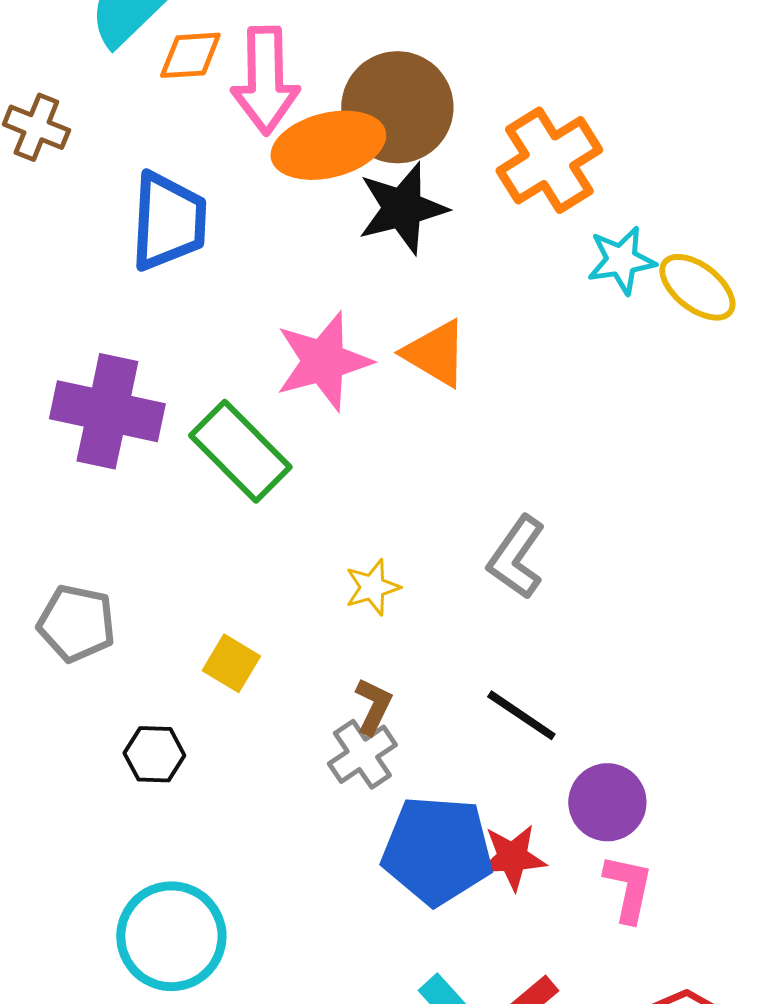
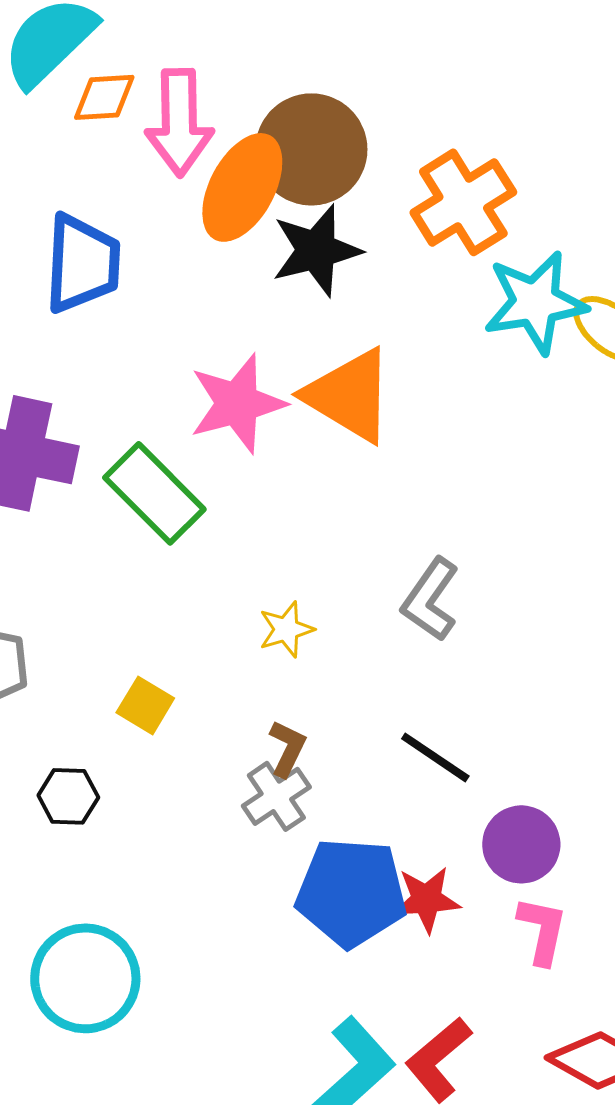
orange ellipse: (328, 145) -> (242, 187), turned -48
cyan star: (621, 260) -> (535, 302), size x1.5
orange triangle: (435, 353) -> (349, 395), size x1.4

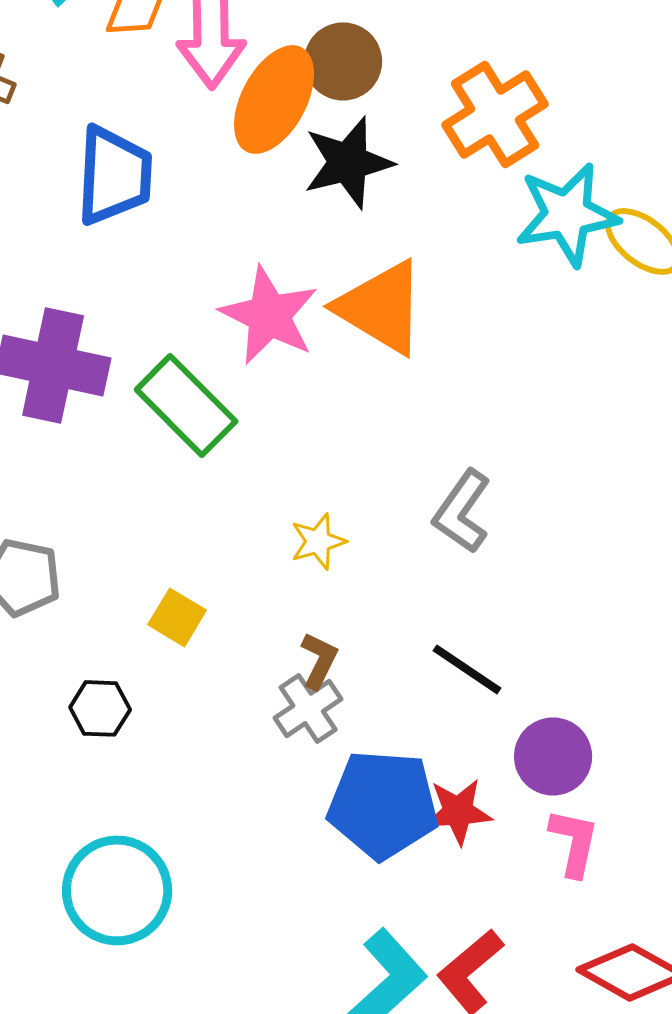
brown circle: (311, 149) -> (343, 61), size x0.7
pink star: (237, 403) -> (269, 315), turned -30

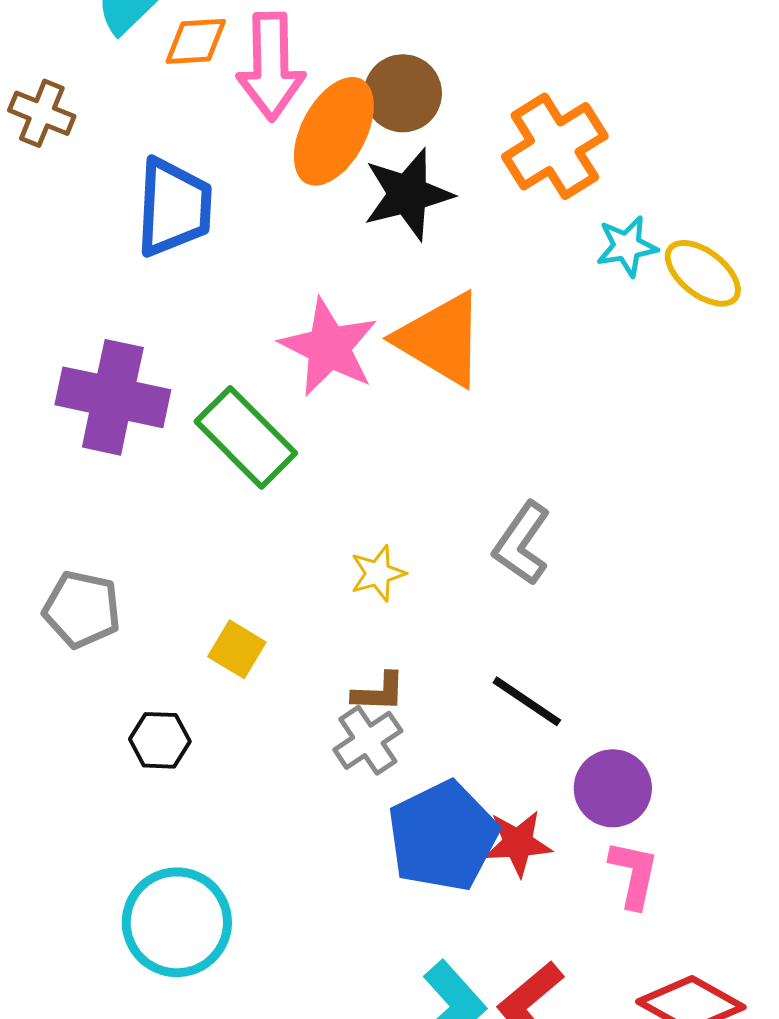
cyan star: (567, 214) -> (627, 246), size x0.6
brown L-shape: (319, 660) -> (379, 692), turned 66
blue pentagon: (383, 804) -> (443, 836), turned -30

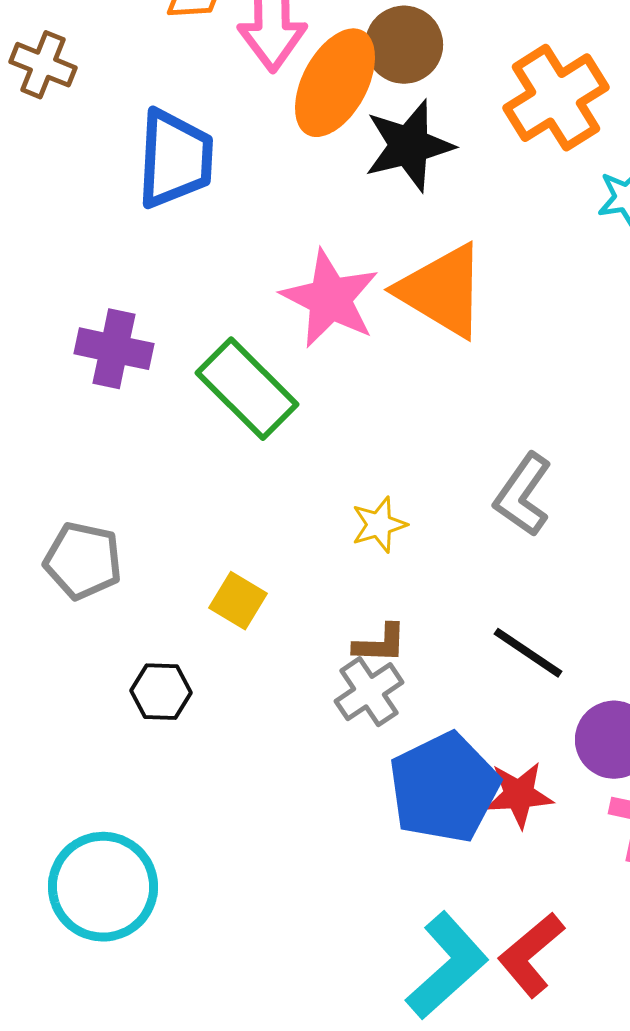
purple cross: (113, 397) -> (114, 349), size x0.7
cyan circle: (177, 922) -> (103, 887), moved

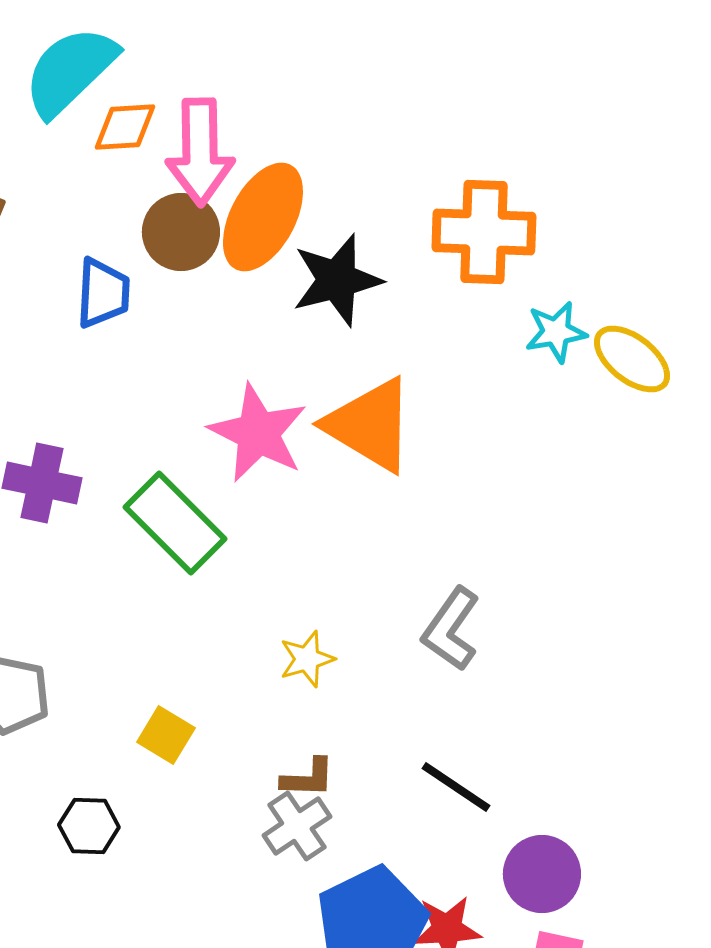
brown circle: (404, 45) -> (181, 232), moved
orange cross: (556, 98) -> (484, 232), turned 34
blue trapezoid: (175, 159) -> (103, 293), size x0.7

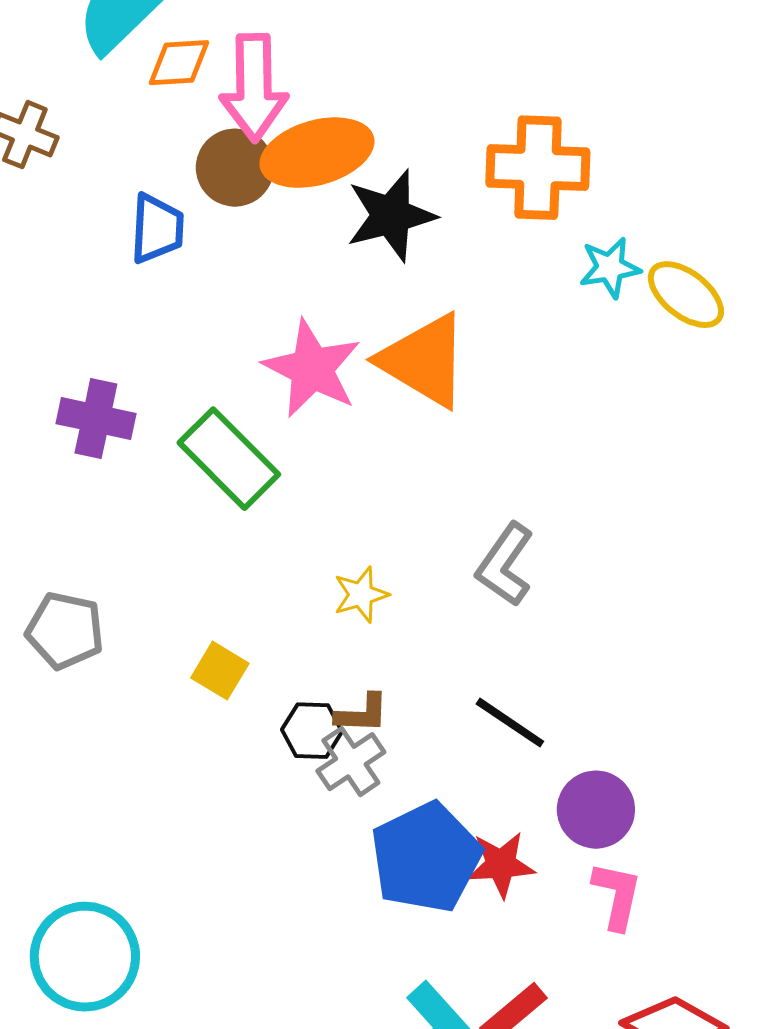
orange ellipse: (263, 217) -> (317, 153), turned 46
black hexagon: (89, 826) -> (312, 731), moved

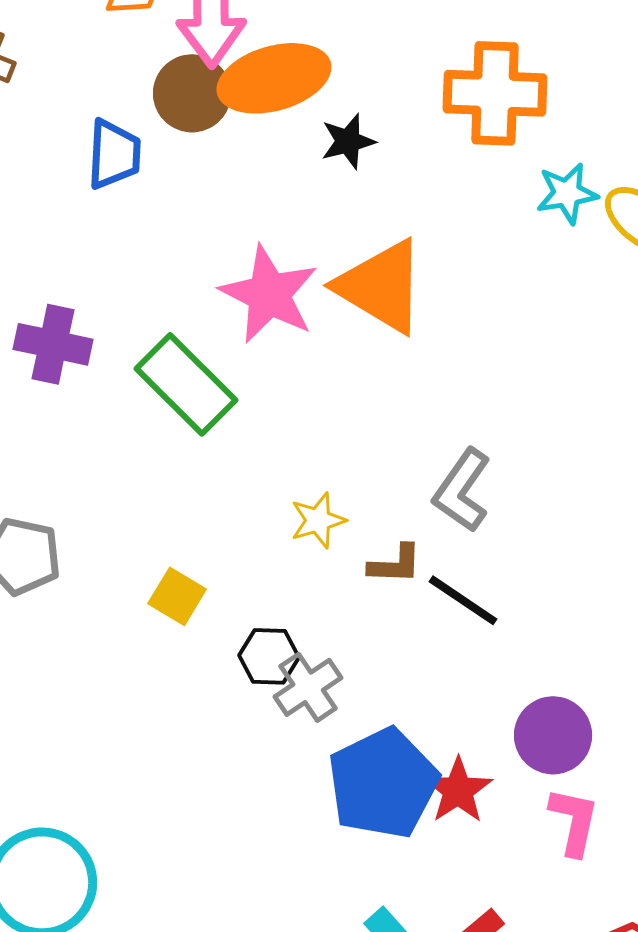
black star: (391, 216) -> (348, 141), size x0.6
brown L-shape: (362, 714) -> (395, 564), moved
black line: (510, 723) -> (463, 600), moved
red star: (501, 865) -> (458, 790), turned -30

